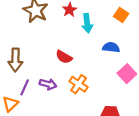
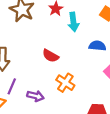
purple arrow: (48, 84) -> (35, 96), moved

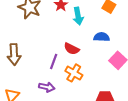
red semicircle: (51, 56) -> (72, 49), moved
purple line: (12, 86) -> (54, 61), moved

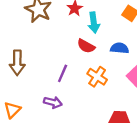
red semicircle: (72, 49) -> (86, 46), moved
orange cross: (74, 73) -> (97, 77), moved

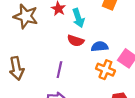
blue semicircle: (120, 48) -> (100, 46), moved
orange cross: (97, 77) -> (105, 70), moved

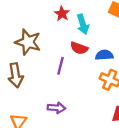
brown star: (26, 16) -> (28, 42), moved
purple line: (59, 70) -> (61, 66), moved

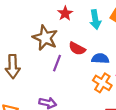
cyan arrow: (83, 24) -> (95, 20), moved
brown star: (28, 42) -> (45, 38), moved

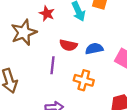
brown star: (45, 38) -> (24, 32), moved, turned -30
orange cross: (102, 83) -> (84, 80), moved

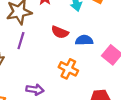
purple line: (52, 65) -> (21, 41), moved

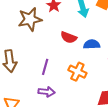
purple line: (21, 41) -> (45, 67), moved

